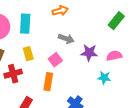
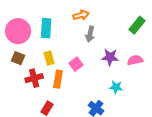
gray arrow: (66, 39) -> (90, 34), moved, turned 84
cyan star: (104, 78) -> (116, 87), moved
orange rectangle: (48, 82) -> (58, 79), moved

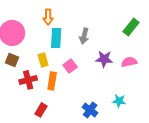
orange arrow: (81, 15) -> (48, 17), moved, turned 105
cyan rectangle: (46, 28) -> (56, 38), moved
cyan star: (116, 87) -> (119, 101), moved

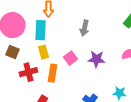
cyan rectangle: (56, 38) -> (40, 30), moved
purple star: (104, 59) -> (96, 59), moved

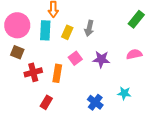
yellow rectangle: (43, 52) -> (67, 32), moved, turned 40

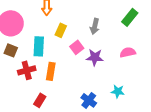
gray arrow: (89, 28) -> (95, 26), moved
cyan rectangle: (45, 30) -> (39, 46), moved
pink square: (75, 58) -> (77, 47), moved

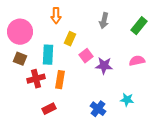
gray arrow: (95, 26) -> (104, 21), moved
red rectangle: (40, 100) -> (49, 109), turned 32

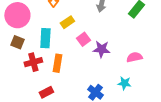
yellow rectangle: (70, 39) -> (67, 22), turned 32
pink semicircle: (137, 61) -> (134, 57), moved

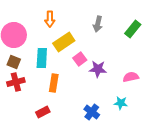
yellow rectangle: (67, 22) -> (64, 42), size x1.5
red cross: (33, 62) -> (16, 82), moved

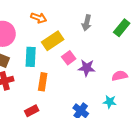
orange arrow: (50, 19) -> (39, 18), turned -70

